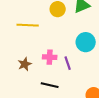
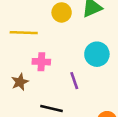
pink cross: (50, 57) -> (41, 62), moved

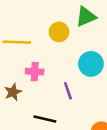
yellow circle: (62, 12) -> (59, 32), moved

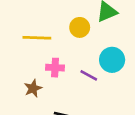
purple line: (68, 91) -> (89, 75), moved, turned -42

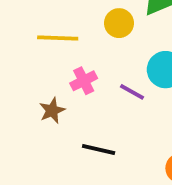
pink cross: (55, 68) -> (84, 81), turned -30

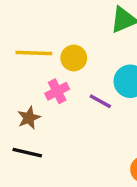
yellow circle: (119, 23) -> (74, 58), moved
black line: (99, 150) -> (27, 153), moved

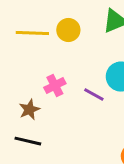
yellow line: (34, 53) -> (32, 33), moved
yellow circle: (74, 58) -> (68, 30), moved

